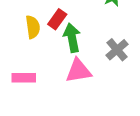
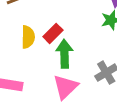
pink triangle: (78, 71) -> (65, 87), turned -44

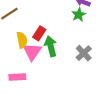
pink triangle: (65, 87) -> (32, 52), moved

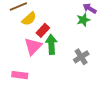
yellow semicircle: (22, 40) -> (29, 19), moved, turned 49
pink rectangle: (17, 77) -> (20, 75), moved

